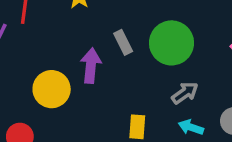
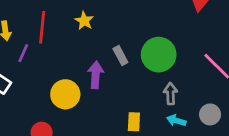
gray arrow: (185, 93) -> (171, 94), turned -55

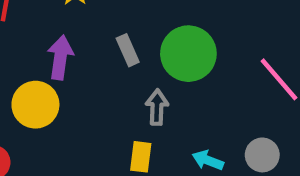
purple arrow: (96, 75) -> (60, 57), moved
gray arrow: (171, 94) -> (157, 107), moved

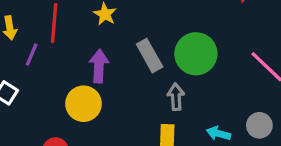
gray rectangle: (128, 50) -> (150, 56), size x1.4

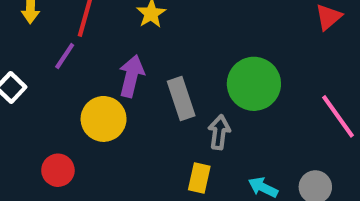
purple line: (32, 54) -> (65, 56), moved
gray rectangle: (150, 56) -> (181, 99), moved

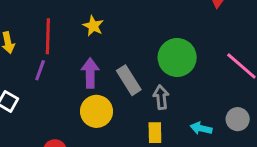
yellow circle: (104, 119) -> (97, 111), moved

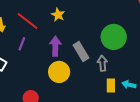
red line: (48, 36) -> (27, 21), turned -55
yellow rectangle: (155, 133) -> (111, 86), moved

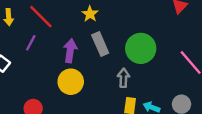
yellow star: (58, 15) -> (90, 14), moved
gray rectangle: (81, 52) -> (100, 44), moved

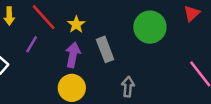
yellow star: (90, 14) -> (76, 24), moved
green circle: (141, 48) -> (150, 27), moved

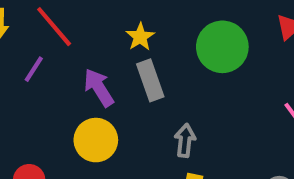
yellow star: (76, 24) -> (140, 37), moved
purple arrow: (73, 55) -> (99, 88), turned -45

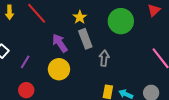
purple line: (34, 69) -> (25, 62), moved
gray arrow: (185, 140) -> (104, 58), moved

